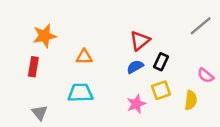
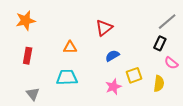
orange star: (45, 36) -> (26, 21), moved
red triangle: (140, 41) -> (104, 28), moved
black rectangle: (161, 62) -> (160, 43), moved

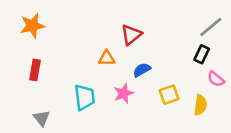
orange triangle: (70, 47) -> (107, 58), moved
cyan trapezoid: (67, 77) -> (84, 97), turned 85
pink star: (113, 87) -> (124, 93), moved

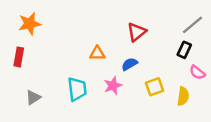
red triangle: (131, 35) -> (137, 32), moved
red rectangle: (35, 70) -> (19, 57), moved
gray triangle: (42, 118) -> (33, 97), moved, turned 35

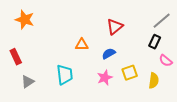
orange star: (30, 24) -> (25, 20), turned 30
red rectangle: (19, 57) -> (16, 57), moved, turned -35
pink star: (113, 86) -> (105, 78), moved

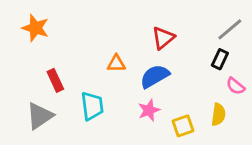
blue semicircle: (109, 54) -> (155, 76), size x1.5
red rectangle: (16, 57) -> (55, 80), moved
yellow square: (130, 73) -> (183, 126), moved
gray triangle: (28, 82) -> (40, 116), size x1.5

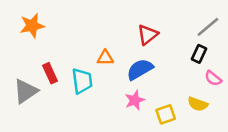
orange star: (35, 28) -> (32, 26), turned -30
cyan trapezoid: (92, 106) -> (82, 81), moved
yellow semicircle: (218, 114) -> (198, 104), turned 102
gray triangle: (40, 116) -> (26, 91), moved

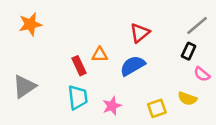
red rectangle: (50, 73) -> (79, 66), moved
cyan trapezoid: (82, 81) -> (78, 97), moved
pink star: (135, 100) -> (112, 106), moved

